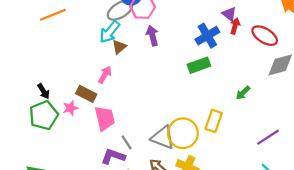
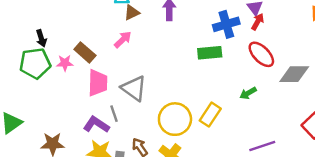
red ellipse: (265, 36) -> (261, 54), moved
pink arrow: (105, 75) -> (123, 40), moved
gray triangle: (163, 138) -> (134, 88), moved

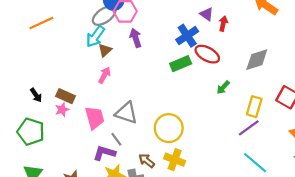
red arrow: (258, 22) -> (223, 24), moved
brown rectangle: (85, 52) -> (65, 96), moved
red ellipse: (261, 54) -> (207, 54), moved
green pentagon: (35, 63) -> (31, 132), moved, turned -30
yellow rectangle: (210, 115) -> (254, 107), moved

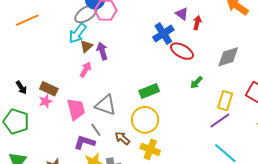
purple arrow: (136, 38) -> (102, 51), moved
green rectangle: (181, 64) -> (149, 91), moved
brown arrow: (147, 161) -> (122, 138), moved

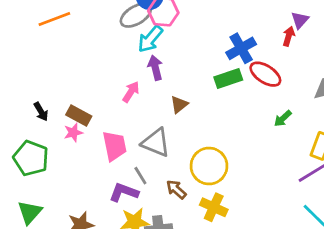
purple triangle: (182, 14) -> (300, 20), moved, turned 32
cyan arrow: (77, 33) -> (150, 39), moved
brown triangle: (86, 46) -> (179, 105), moved
green rectangle: (149, 91) -> (228, 78), moved

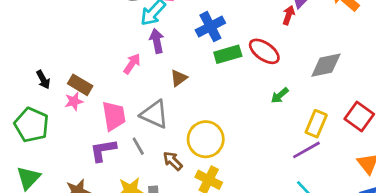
blue cross: (241, 48) -> (210, 27), moved
purple L-shape: (124, 192) -> (103, 150), moved, turned -32

